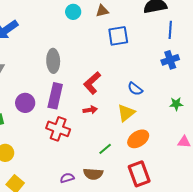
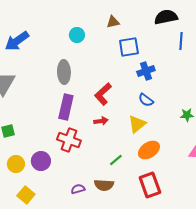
cyan circle: (73, 12) -> (77, 35), moved
blue cross: (170, 60) -> (146, 71), moved
purple circle: (25, 103) -> (41, 161), moved

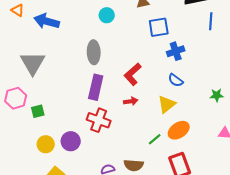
blue arrow: (17, 41) -> (47, 21), turned 50
green line: (116, 160) -> (155, 139), moved

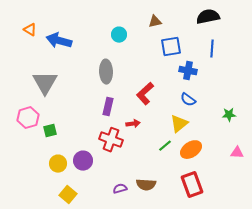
blue line: (211, 21) -> (212, 49), moved
blue cross: (176, 51) -> (188, 71), turned 30
purple rectangle: (96, 87) -> (108, 107), size x0.7
red arrow: (131, 101) -> (133, 124), moved
green line: (155, 139) -> (165, 146), moved

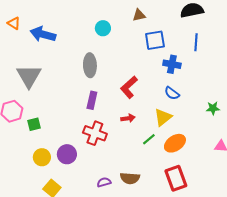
red arrow: (133, 124) -> (128, 118), moved

